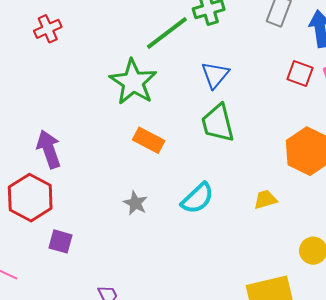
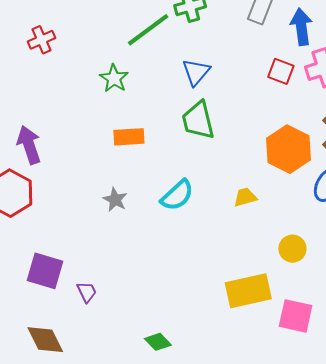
red cross: (48, 29) -> (41, 40), moved
green star: (133, 82) -> (114, 78), size x0.6
orange rectangle: (149, 140) -> (129, 137), turned -32
purple square: (61, 241) -> (45, 271), moved, size x1.5

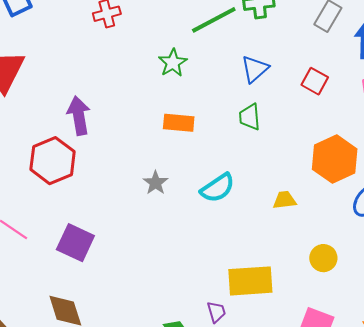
red square: (281, 71) -> (315, 81), moved
green trapezoid: (198, 120) -> (250, 117), size x0.7
yellow rectangle: (248, 291) -> (250, 281), moved
purple trapezoid: (87, 292) -> (216, 312), moved

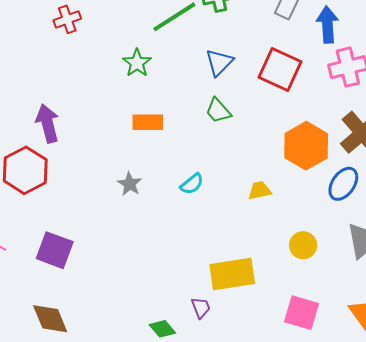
red square: (315, 81) -> (280, 70), size x1.6
green trapezoid: (250, 117) -> (218, 111), turned -32
cyan semicircle: (218, 188) -> (192, 184), size x0.7

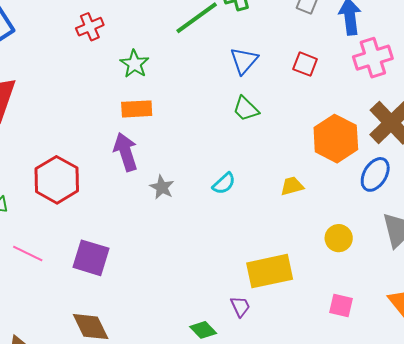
green star: (137, 63) -> (134, 64), moved
red square: (280, 70) -> (305, 64), size x0.6
orange rectangle: (148, 122) -> (137, 109), moved
purple arrow: (48, 123) -> (126, 152), moved
pink square: (302, 313) -> (341, 305), size x0.7

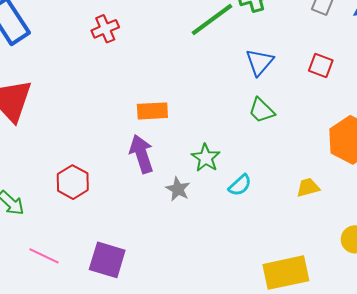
green star: (134, 64) -> (206, 158), moved
red hexagon: (57, 180) -> (73, 182), size x0.7

